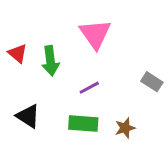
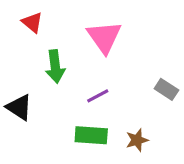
red triangle: (18, 53) -> (32, 22), moved
black triangle: (28, 116) -> (19, 107), moved

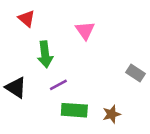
pink triangle: (104, 37) -> (85, 30), size x0.7
purple line: (98, 96) -> (58, 85), moved

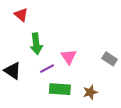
pink triangle: (85, 30) -> (69, 57), moved

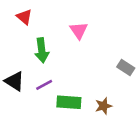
pink triangle: (69, 57) -> (79, 30), moved
purple line: (47, 69) -> (44, 85), moved

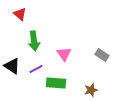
pink triangle: (79, 30) -> (64, 54), moved
brown star: (104, 106) -> (91, 90), moved

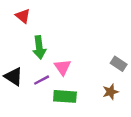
pink triangle: (64, 54) -> (63, 67), moved
brown star: (91, 90) -> (110, 92), moved

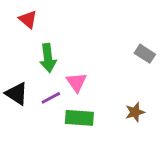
gray rectangle: (119, 64) -> (145, 54), moved

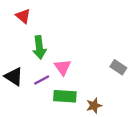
gray rectangle: (145, 54) -> (118, 67), moved
brown star: (135, 112) -> (94, 106), moved

